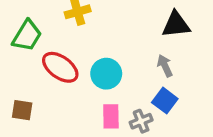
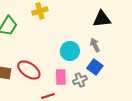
red ellipse: (60, 67) -> (29, 70), moved
cyan circle: (106, 74) -> (70, 51), moved

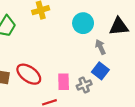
black triangle: (102, 19) -> (119, 26), moved
cyan circle: (70, 51) -> (83, 23), moved

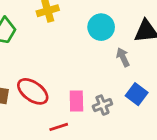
blue square: (100, 71) -> (137, 94), moved

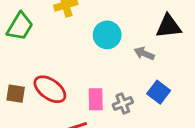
cyan circle: (101, 27) -> (107, 35), moved
gray arrow: (123, 57) -> (144, 54), turned -42

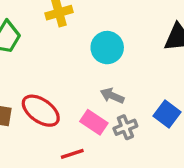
gray arrow: (144, 54) -> (112, 96), moved
pink rectangle: (96, 99) -> (94, 122), turned -55

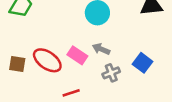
pink rectangle: (94, 122) -> (77, 55), moved

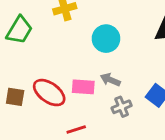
pink rectangle: (77, 55) -> (83, 87), turned -30

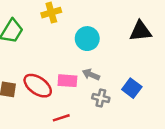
gray cross: (122, 107) -> (101, 98), turned 35

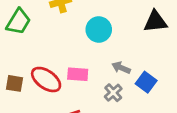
gray arrow: (91, 75) -> (121, 68), moved
gray cross: (101, 98) -> (113, 93), turned 35

